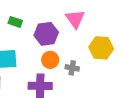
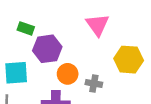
purple hexagon: (46, 34) -> (47, 49), moved

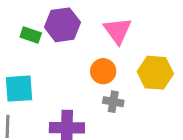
purple hexagon: (47, 49) -> (63, 25), moved
orange circle: (68, 74) -> (103, 71), moved

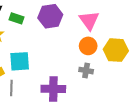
green rectangle: (31, 35) -> (16, 18), moved
orange circle: (103, 71) -> (88, 46), moved

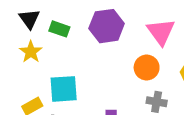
orange circle: (88, 46) -> (147, 68), moved

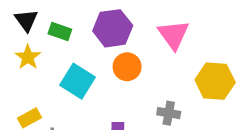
orange circle: (147, 68) -> (127, 67), moved
cyan square: (64, 89) -> (77, 81), moved, turned 36

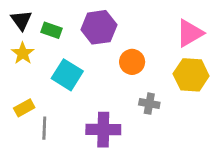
pink triangle: (173, 35) -> (190, 33), moved, turned 36
orange circle: (127, 67) -> (132, 62), moved

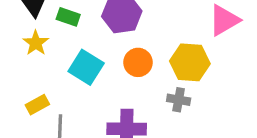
orange circle: (132, 62) -> (138, 62), moved
yellow hexagon: (191, 75) -> (190, 62), moved

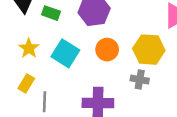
yellow star: (36, 43) -> (29, 48), moved
yellow rectangle: (37, 105) -> (26, 83), turned -30

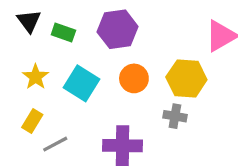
gray line: (44, 102) -> (55, 144), turned 60

